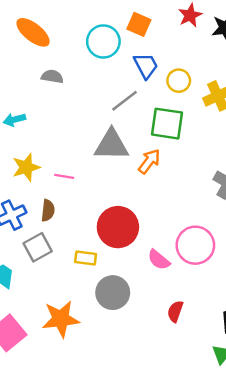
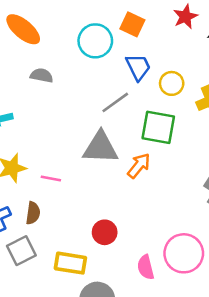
red circle: (118, 227) -> (105, 232), size x0.6
yellow rectangle: (86, 258) -> (70, 263), size x1.4
pink semicircle: (159, 260) -> (146, 267), turned 35

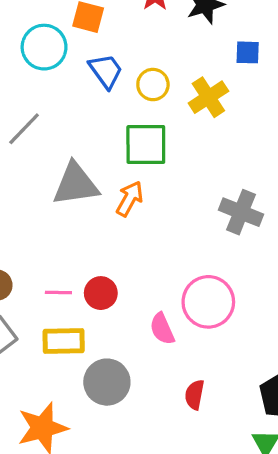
gray line: (115, 102) -> (24, 129), moved
pink line: (51, 178) -> (58, 293), moved

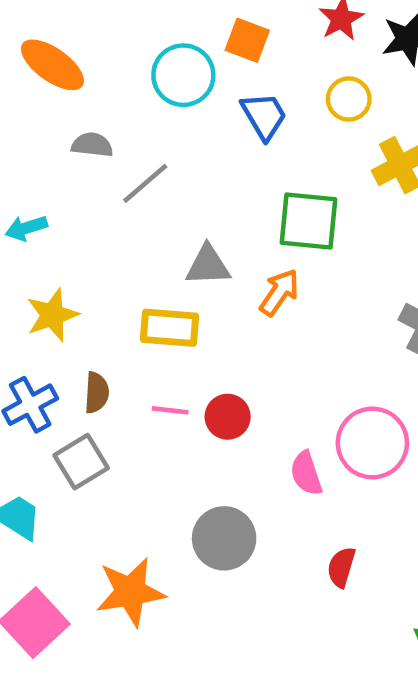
yellow circle: (153, 85) -> (349, 99), moved
gray triangle: (76, 184) -> (208, 265), size x0.7
yellow rectangle: (64, 341) -> (169, 328), moved

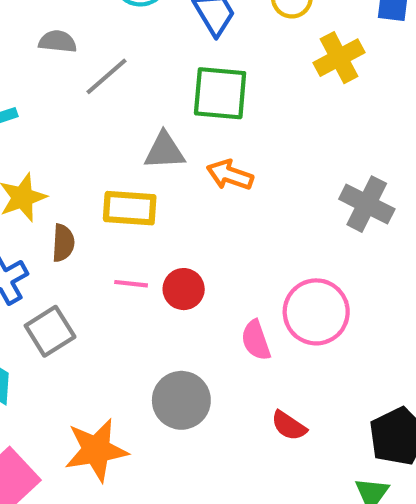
green square: (309, 221) -> (220, 93), moved
orange arrow: (279, 292) -> (230, 175), turned -105
brown semicircle: (97, 393) -> (63, 243), moved
red semicircle: (341, 567) -> (289, 426), turned -72

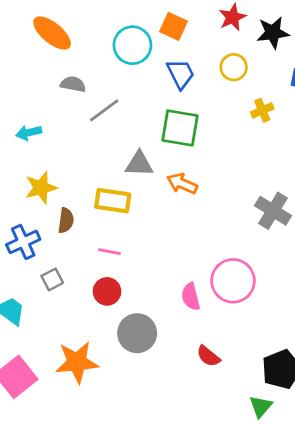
yellow cross: (339, 58) -> (262, 110), size x0.7
red circle: (184, 289) -> (107, 291), moved
gray square: (50, 331) -> (52, 279), size x0.7

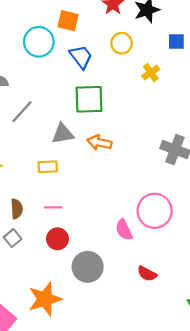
gray line: (104, 110) -> (22, 112), moved
yellow rectangle: (113, 201) -> (48, 167), size x0.7
brown semicircle: (66, 220) -> (17, 209), moved

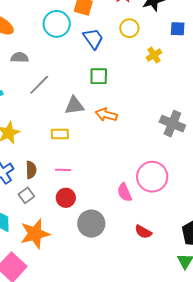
green square: (89, 99) -> (99, 76), size x0.7
orange star: (45, 299) -> (35, 234), moved

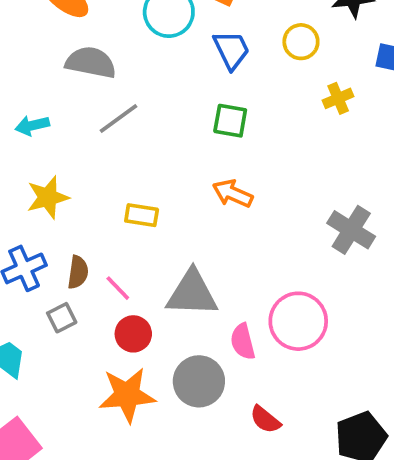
gray semicircle: (20, 57) -> (91, 62), size x1.5
gray triangle: (74, 106) -> (192, 293), moved, size x1.4
pink line: (63, 170) -> (118, 288), moved, turned 35
gray circle: (91, 224) -> (199, 381), moved
orange star: (35, 234) -> (127, 395), moved

